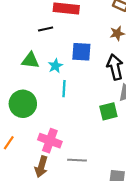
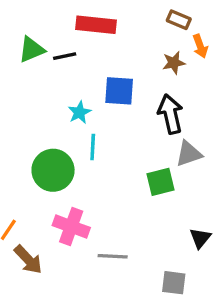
green triangle: (30, 60) -> (32, 50), moved, turned -30
green circle: (23, 104) -> (53, 170), moved
brown arrow: (41, 167) -> (28, 260), moved, turned -60

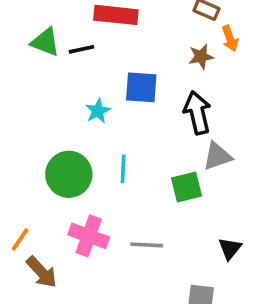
green triangle: (32, 50) -> (45, 42), turned 44
cyan line: (93, 147) -> (123, 169), moved
gray line: (113, 256) -> (147, 245), moved

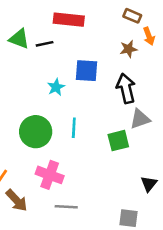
gray line: (147, 245) -> (66, 207), moved

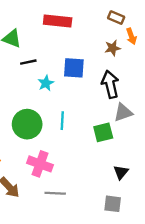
black line: (45, 44) -> (28, 62), moved
black triangle: (149, 184) -> (121, 172), moved

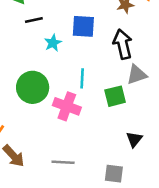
cyan line: (62, 121) -> (82, 78), moved
pink cross: (40, 164) -> (67, 106), moved
gray square: (113, 204) -> (114, 174), moved

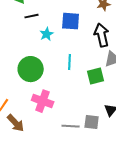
pink cross: (67, 106) -> (43, 101), moved
gray line: (63, 162) -> (71, 126), moved
gray square: (114, 174) -> (92, 122), moved

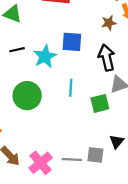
black line: (32, 16) -> (17, 50), moved
cyan star: (47, 34) -> (45, 56), size x1.5
pink cross: (43, 101) -> (41, 163), moved, turned 30

